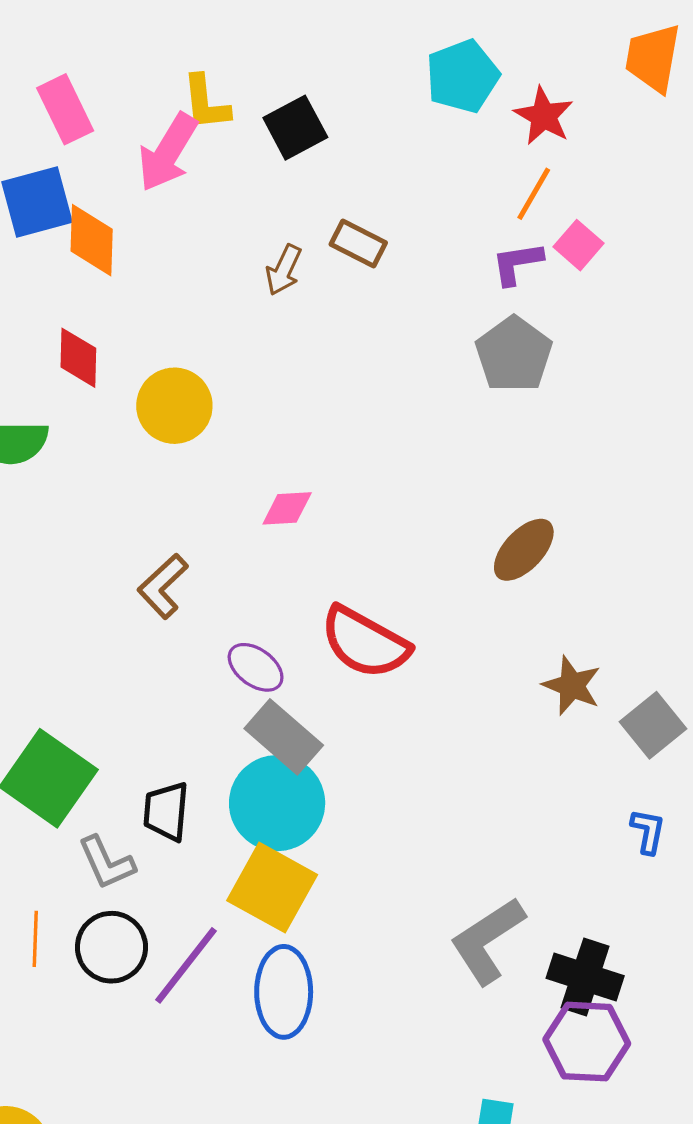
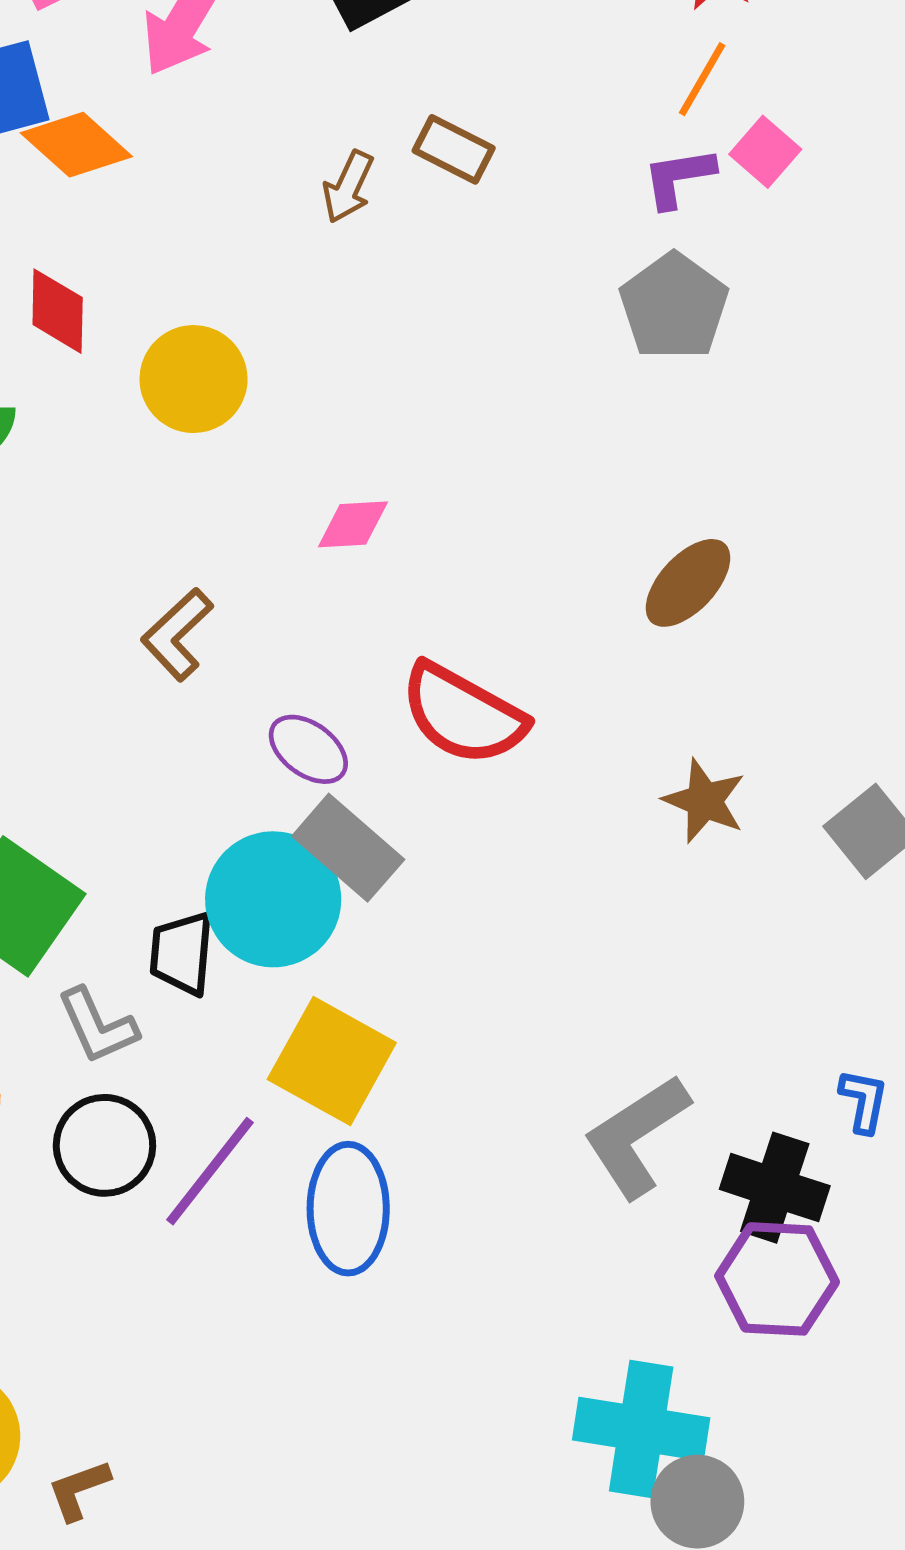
orange diamond: (92, 240) -> (76, 145), turned -50
brown star: (572, 686) -> (704, 801), moved
cyan circle: (277, 803) -> (273, 899), moved
blue L-shape: (648, 831) -> (864, 1101), moved

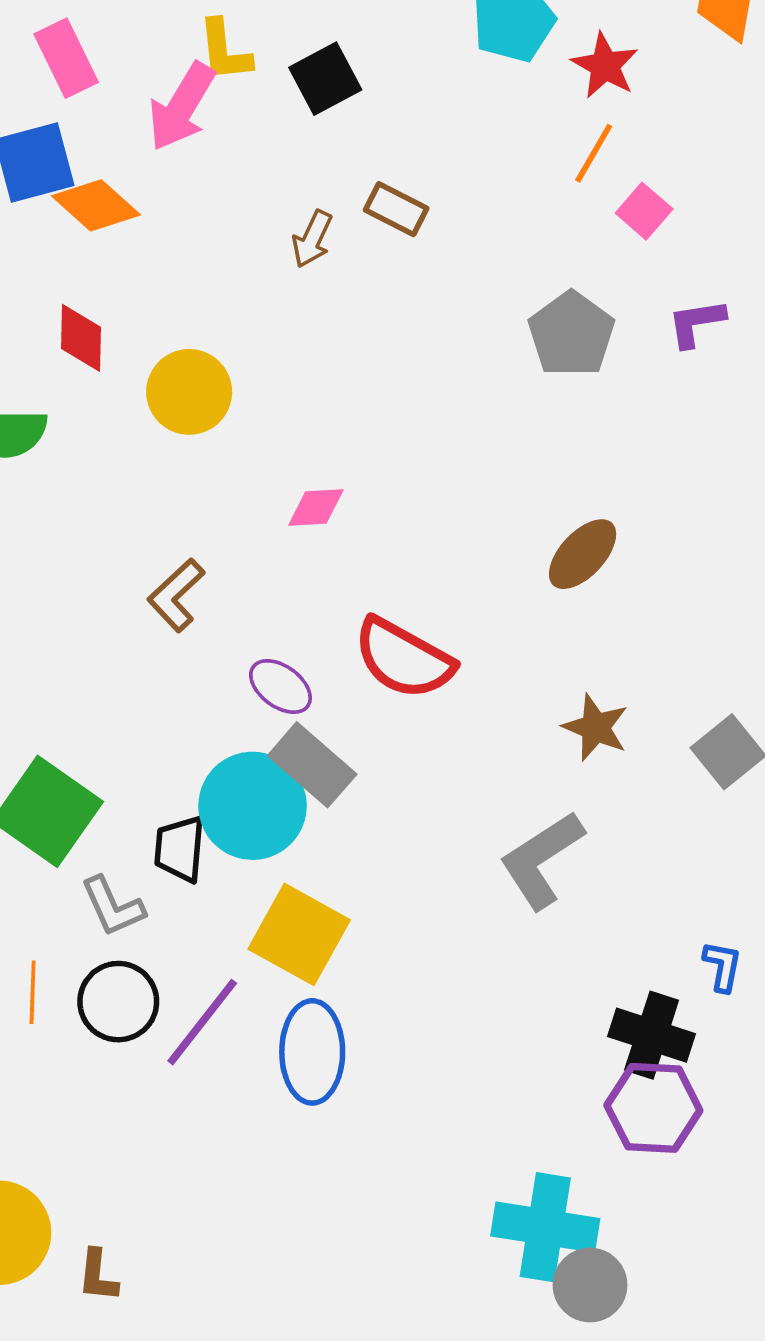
purple L-shape: (679, 178) -> (696, 323), moved
gray L-shape: (636, 1136) -> (542, 860), moved
brown L-shape: (79, 1490) -> (98, 1276), turned -64

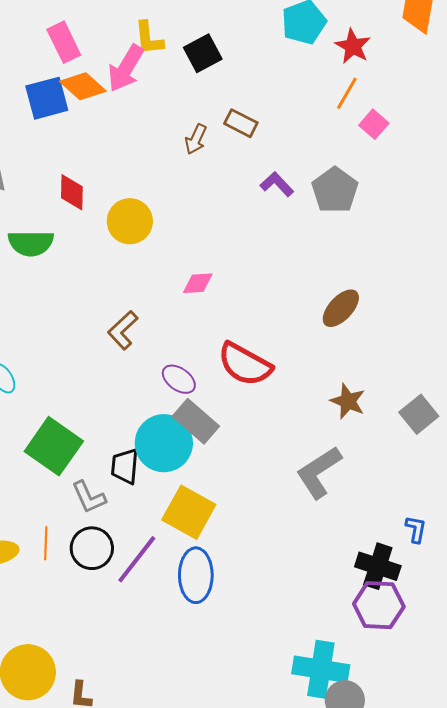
orange diamond: (96, 205) -> (83, 86), moved
purple L-shape: (696, 323) -> (277, 184), moved, turned 56

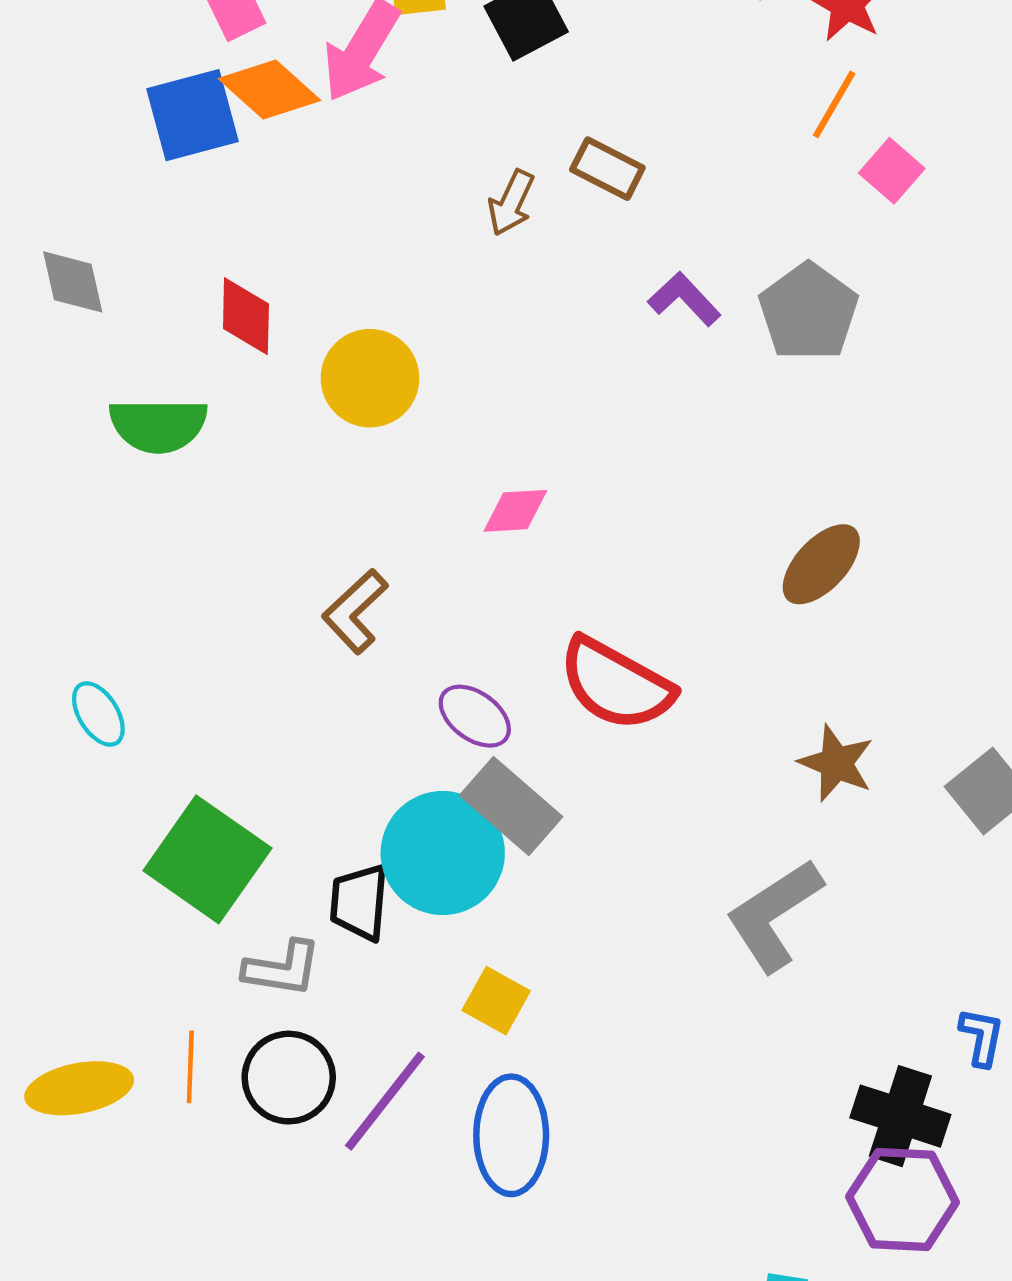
gray L-shape: (89, 497) -> (282, 968), turned -57
yellow square: (189, 512) -> (496, 1001), size x0.6

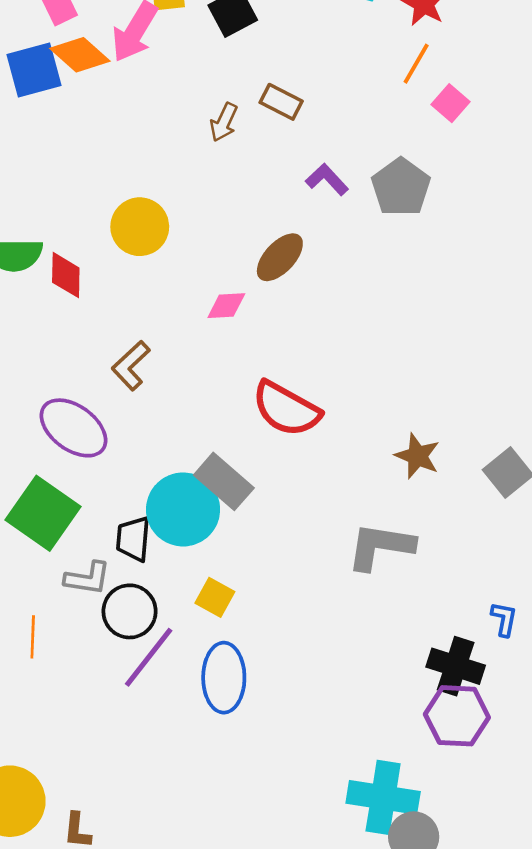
red diamond: (246, 316) -> (66, 275), moved
brown ellipse: (821, 564) -> (280, 257), moved
purple ellipse: (475, 716) -> (73, 428), moved, size x1.6
gray L-shape: (774, 915) -> (380, 546), turned 42
black circle: (289, 1078) -> (130, 611), moved

